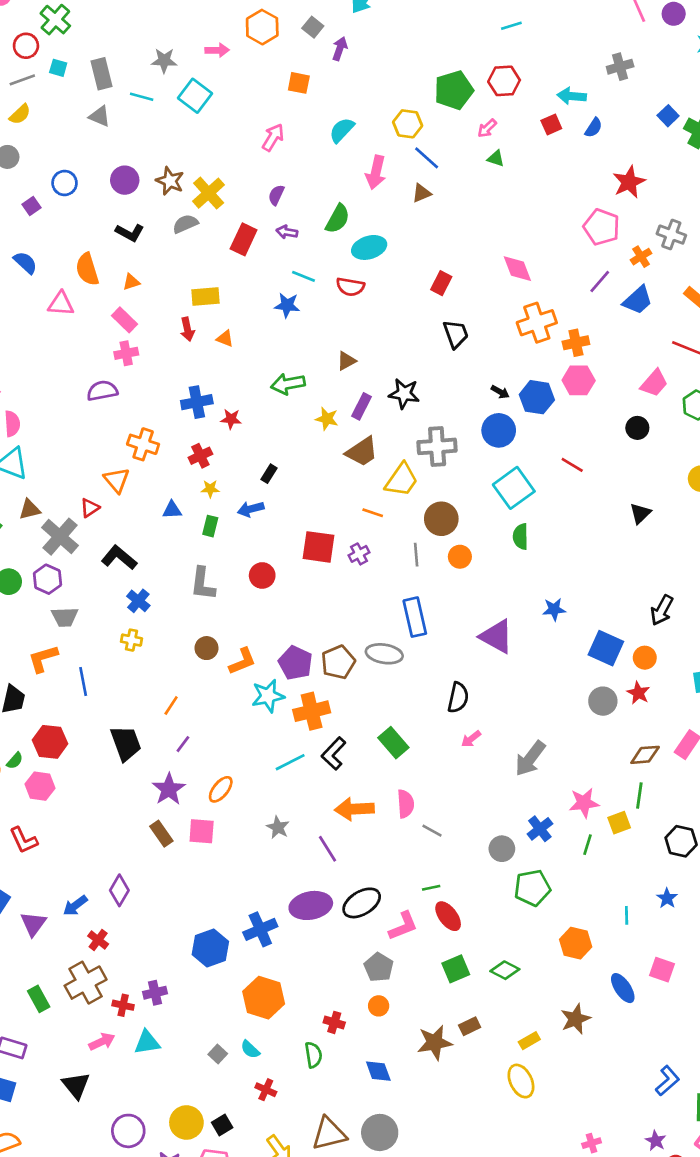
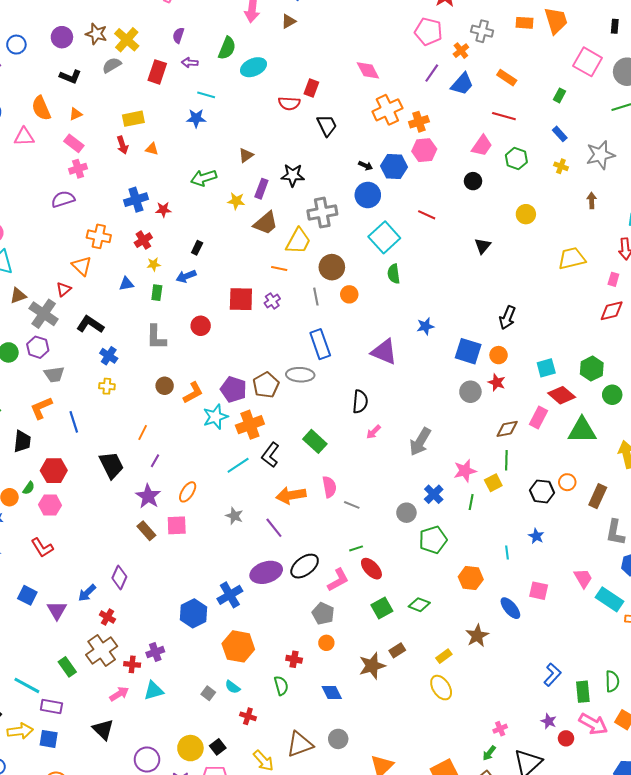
red semicircle: (350, 287) -> (289, 103), moved
gray circle: (380, 1132) -> (338, 739), size x0.7

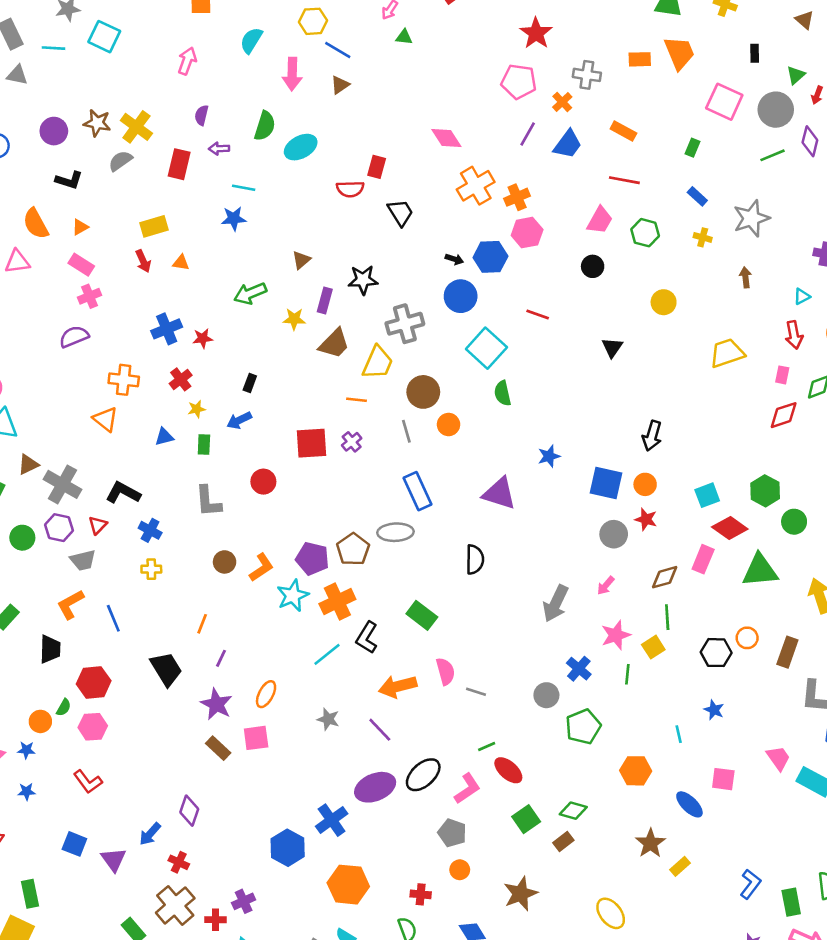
red triangle: (64, 289) -> (98, 525), moved
pink arrow: (374, 432) -> (606, 586), moved
brown rectangle: (397, 650) -> (563, 841), moved
yellow rectangle: (444, 656) -> (680, 866), moved

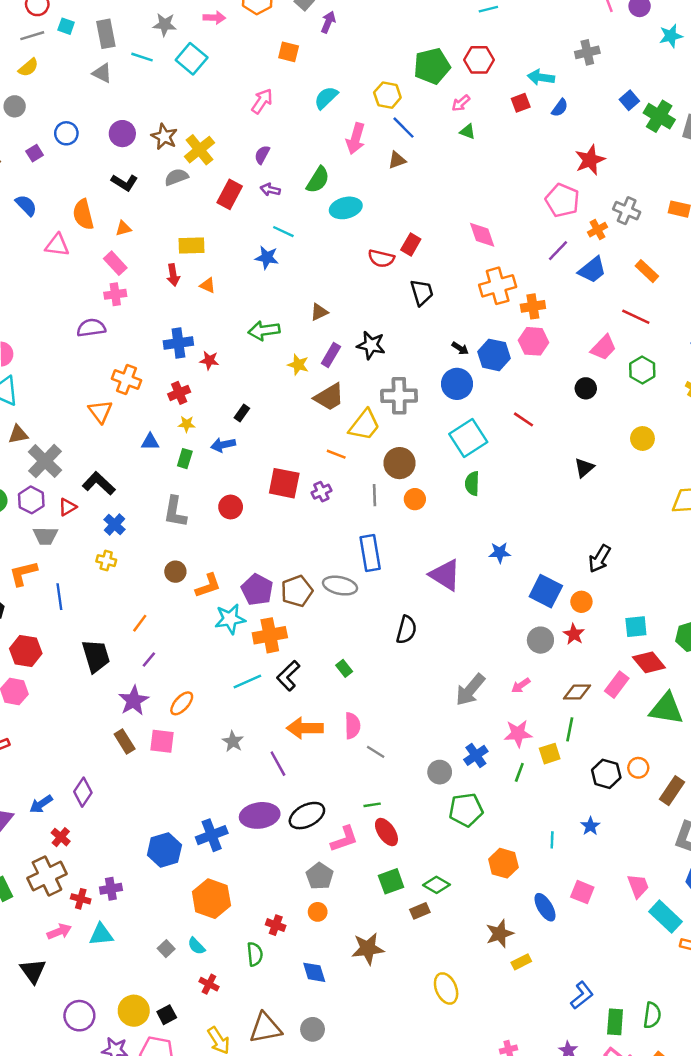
green rectangle: (422, 615) -> (344, 668), size x0.6

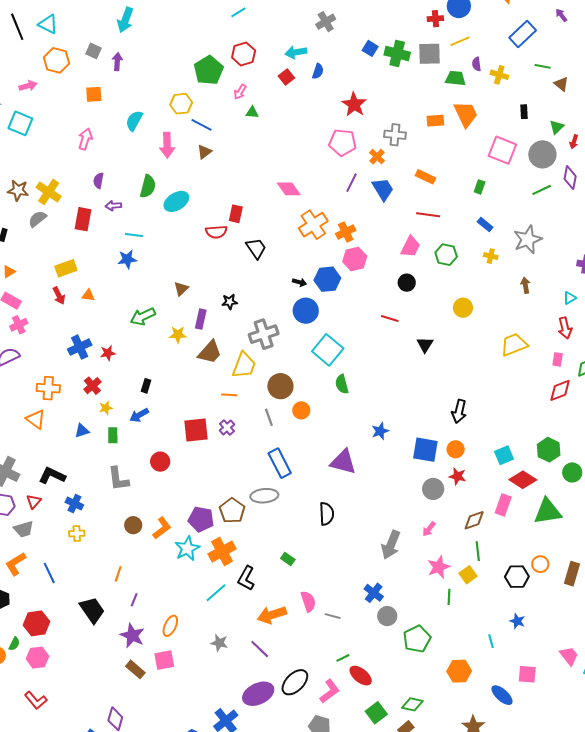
blue trapezoid: (592, 270) -> (383, 189), turned -65
black star: (371, 345) -> (230, 302), size x0.7
red line: (524, 419) -> (390, 318), moved
blue cross: (476, 755) -> (374, 593), moved

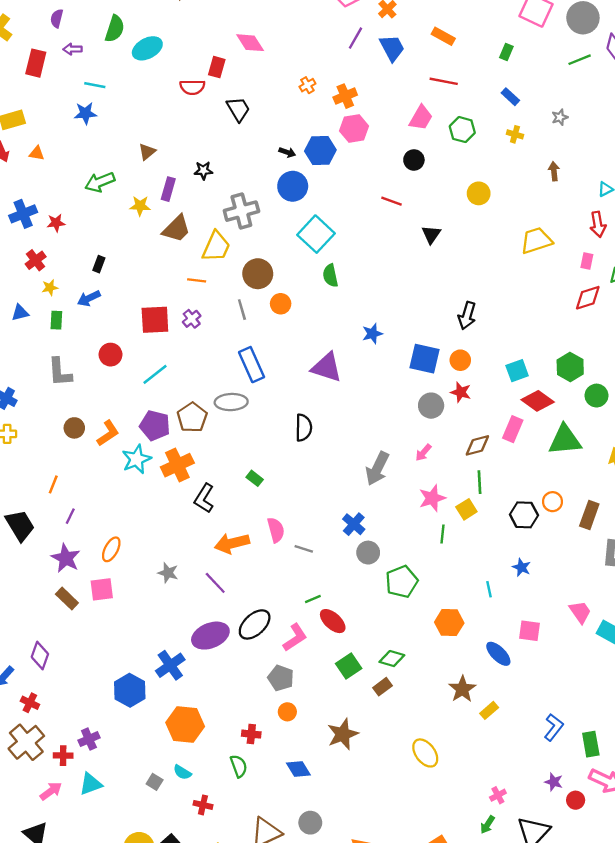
pink diamond: (289, 189) -> (250, 43), moved
orange cross: (313, 225) -> (307, 85), size x0.5
gray star: (528, 239) -> (560, 117), size x0.5
cyan line: (216, 593) -> (155, 374), moved

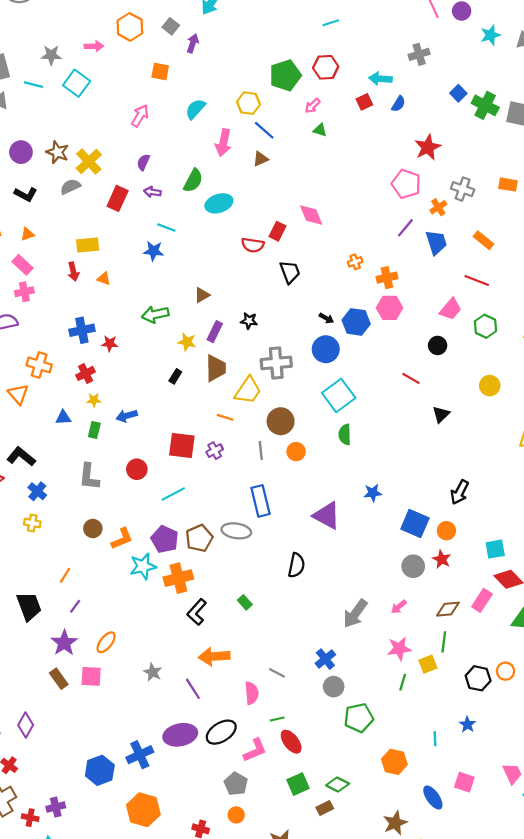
brown trapezoid: (176, 229) -> (216, 368), turned -56
black rectangle: (99, 264) -> (175, 376), moved
pink semicircle: (276, 530) -> (252, 693), moved

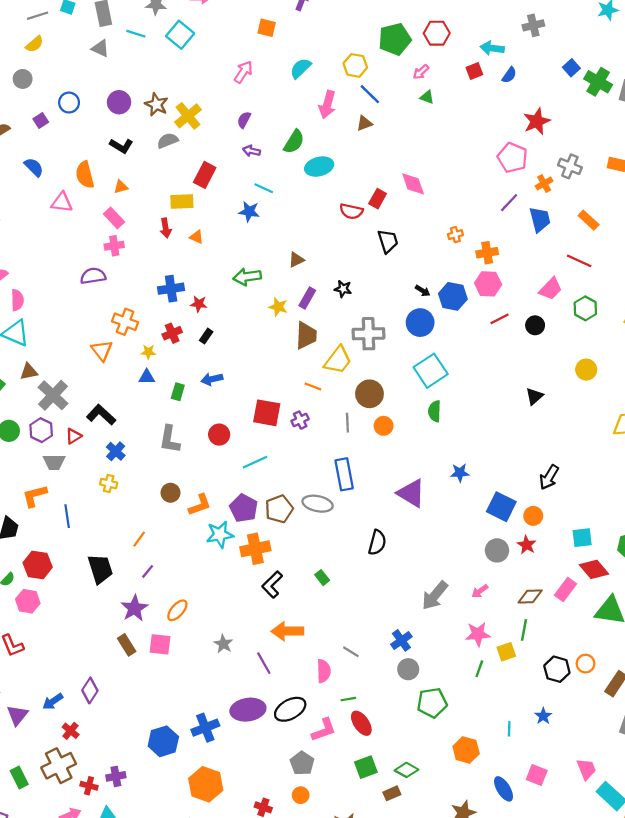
red rectangle: (118, 198) -> (205, 175), moved
black rectangle: (175, 376) -> (206, 336), moved
red line: (411, 378) -> (499, 319), moved, turned -60
yellow star: (94, 400) -> (148, 352), moved

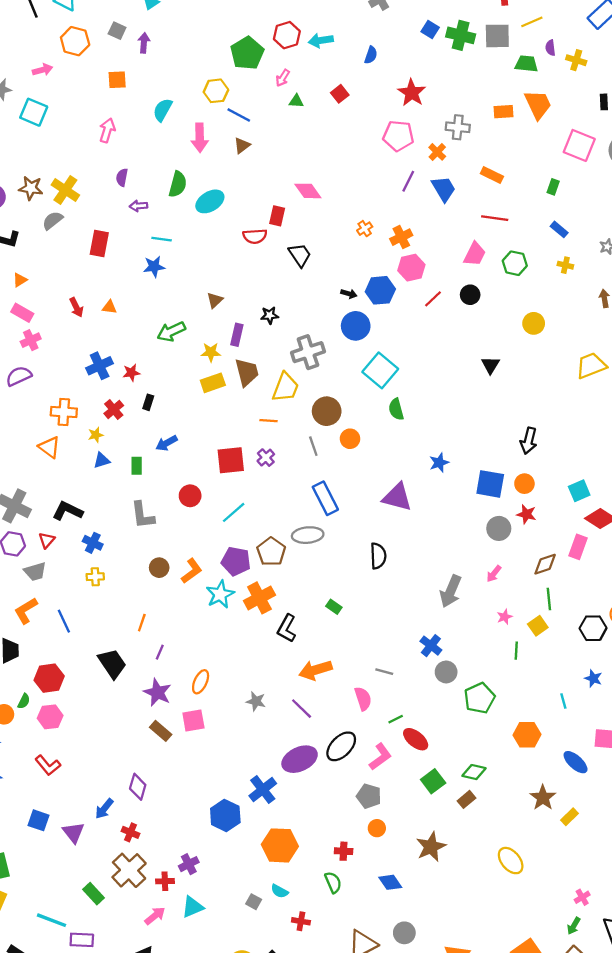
cyan arrow: (492, 48) -> (321, 40), moved
red square: (474, 71) -> (340, 94), moved
yellow rectangle: (182, 201) -> (213, 383), moved
pink star: (478, 634) -> (505, 617), size x0.6

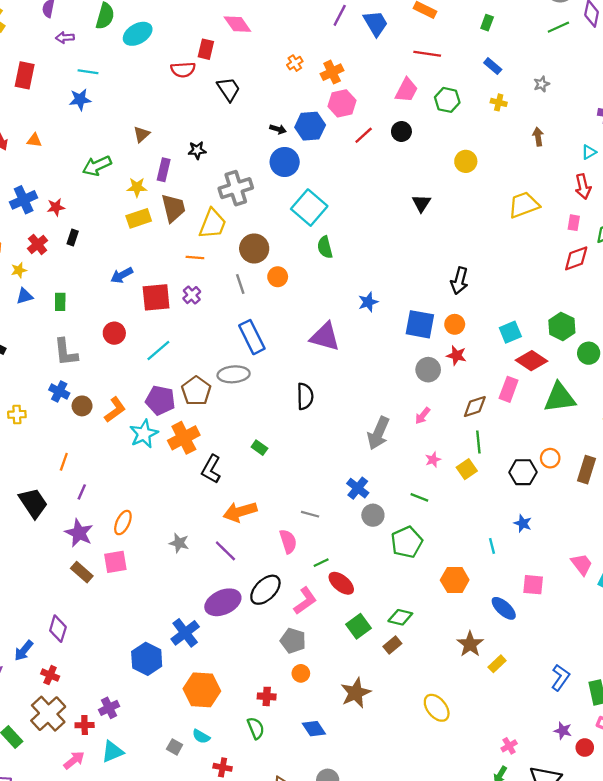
blue arrow: (167, 443) -> (122, 275), moved
blue cross: (93, 543) -> (59, 391), moved
green line: (516, 651) -> (419, 497), moved, turned -72

